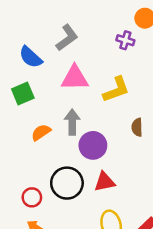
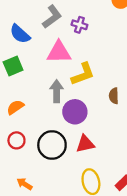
purple cross: (125, 40) -> (79, 25), moved
yellow L-shape: (116, 90) -> (83, 74), moved
orange semicircle: (41, 132) -> (15, 107), moved
red circle: (32, 197) -> (16, 140), moved

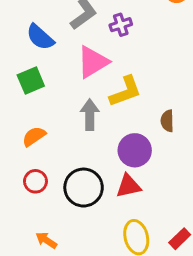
purple cross: (79, 25) -> (121, 25), turned -35
pink triangle: (59, 52) -> (93, 62), turned -30
purple circle: (75, 112) -> (135, 150), moved

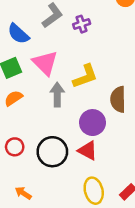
pink triangle: (93, 62) -> (45, 63), moved, turned -44
brown semicircle: (167, 121) -> (118, 99), size x1.5
orange semicircle: (34, 136) -> (13, 98), moved
red triangle: (129, 186) -> (88, 151), turned 40

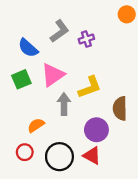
pink triangle: (45, 63) -> (53, 75), turned 40
orange semicircle: (13, 98) -> (36, 125), moved

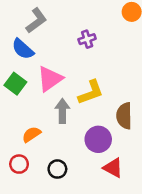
gray L-shape: (59, 31) -> (36, 21), moved
green square: (21, 79) -> (15, 84), turned -30
red triangle: (92, 156) -> (113, 168), moved
black circle: (59, 157) -> (57, 169), size x0.6

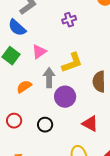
pink triangle: (50, 79) -> (39, 52), size x0.7
orange semicircle: (31, 134) -> (24, 87), moved
purple circle: (98, 139) -> (65, 97), moved

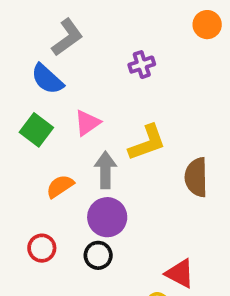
purple circle: (65, 97) -> (107, 217), moved
red triangle: (90, 124) -> (180, 274), moved

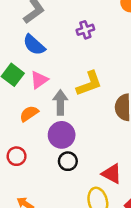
blue semicircle: (47, 79) -> (34, 45), moved
pink triangle: (87, 123) -> (39, 80), moved
black circle: (98, 255) -> (68, 161), moved

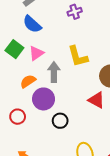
yellow L-shape: (89, 84) -> (78, 56), turned 95
purple circle: (62, 135) -> (44, 99), moved
red triangle: (112, 174) -> (96, 100), moved

